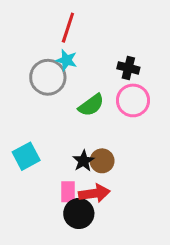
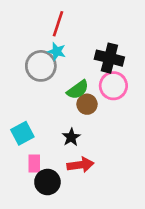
black cross: (128, 68) -> (109, 58), size x1.5
brown circle: (102, 161) -> (87, 104), moved
pink rectangle: (68, 192) -> (34, 164), moved
black circle: (79, 213) -> (47, 182), moved

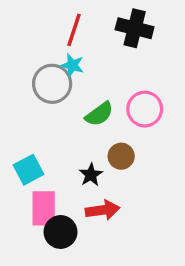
black cross: (109, 58) -> (135, 28), moved
brown circle: (87, 104) -> (121, 156), moved
pink rectangle: (34, 164) -> (44, 208), size x1.5

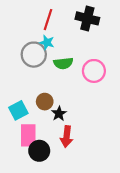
green semicircle: (99, 114) -> (63, 63), moved, turned 30
brown circle: (121, 156) -> (45, 102), moved
red arrow: (103, 210) -> (67, 137), turned 105

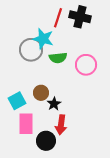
red line: (48, 20) -> (58, 18), moved
cyan star: (47, 43) -> (43, 39), size x1.5
black circle: (39, 151) -> (46, 141), moved

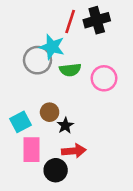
black cross: (80, 17) -> (97, 20), turned -30
red arrow: (61, 125) -> (74, 151), turned -102

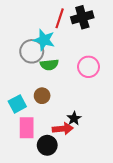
green semicircle: (70, 70) -> (49, 65), moved
black star: (65, 125) -> (74, 118), moved

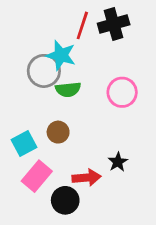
black star: (74, 118) -> (118, 162), moved
pink rectangle: (27, 128) -> (37, 176), turned 40

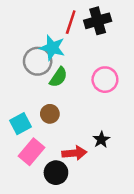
green semicircle: (68, 89) -> (58, 77), turned -50

